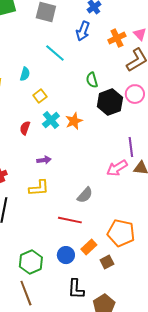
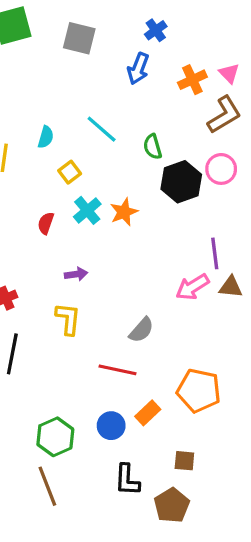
cyan line: (55, 53) -> (102, 129), moved
yellow L-shape: (39, 188) -> (68, 319), turned -80
brown square: (107, 262) -> (184, 461), moved, turned 32

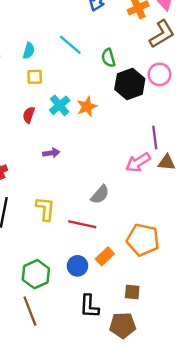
yellow square: (70, 172) -> (35, 77), moved, turned 35
yellow L-shape: (68, 319) -> (45, 209), moved
brown pentagon: (172, 505) -> (123, 325), turned 30

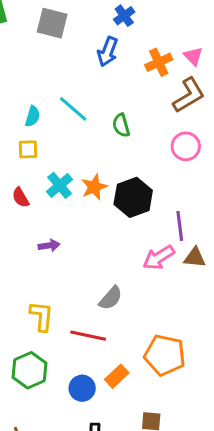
cyan semicircle: (29, 51) -> (33, 116), moved
black hexagon: (130, 84) -> (133, 197), moved
red semicircle: (29, 115) -> (21, 197), turned -49
green hexagon: (36, 274) -> (30, 370), moved

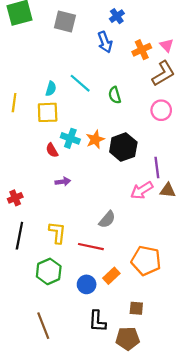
blue arrow: (108, 52) -> (105, 42), turned -42
yellow square: (28, 149) -> (48, 112), size x1.5
cyan cross: (60, 185) -> (70, 138), turned -30
red semicircle: (21, 197) -> (52, 150), moved

